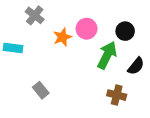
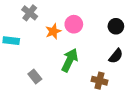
black circle: (125, 31) -> (116, 26), moved
green arrow: (107, 55) -> (70, 60), moved

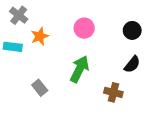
gray cross: (30, 13) -> (19, 15), moved
orange star: (53, 31) -> (40, 36), moved

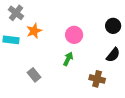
pink circle: (84, 28) -> (74, 35), moved
green arrow: (80, 69) -> (68, 59), size x0.6

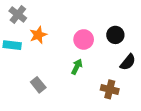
black circle: (113, 26) -> (115, 35), moved

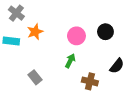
black semicircle: (128, 62) -> (117, 66), moved
brown cross: (110, 89) -> (90, 81), moved

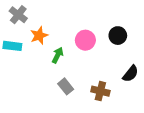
green arrow: (70, 61) -> (58, 55), moved
gray rectangle: (35, 77) -> (66, 86), moved

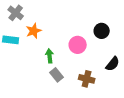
pink circle: (85, 40) -> (78, 45), moved
green arrow: (58, 55) -> (50, 56), moved, turned -32

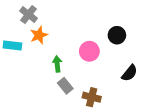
gray cross: (16, 13) -> (29, 15), moved
brown cross: (87, 79) -> (92, 97), moved

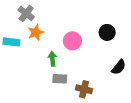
pink circle: (89, 51) -> (72, 41), moved
gray rectangle: (65, 86) -> (60, 79), turned -48

